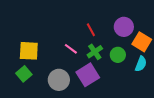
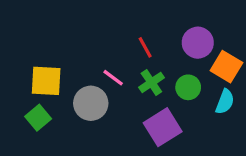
purple square: (88, 75) -> (163, 127), moved
gray circle: (59, 80) -> (91, 103), moved

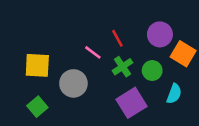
pink line: (113, 78) -> (93, 52), moved
cyan semicircle: (225, 102) -> (174, 94), moved
green square: (38, 118) -> (37, 107), moved

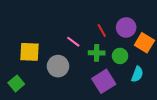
red line: (117, 38) -> (102, 31), moved
green cross: (122, 67) -> (97, 53), turned 35
green square: (37, 107) -> (16, 83), moved

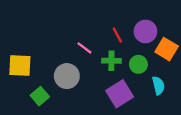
yellow square: (29, 52) -> (20, 66), moved
cyan semicircle: (137, 74) -> (158, 85), turned -35
green square: (16, 83) -> (40, 96), moved

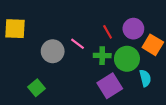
green circle: (138, 64) -> (127, 59), size x1.5
yellow square: (20, 66) -> (15, 29), moved
gray circle: (67, 76) -> (53, 51), moved

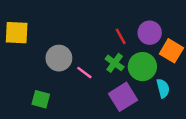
pink line: (77, 44) -> (84, 73), moved
green cross: (102, 56) -> (115, 63), turned 35
green square: (37, 88) -> (41, 99), turned -35

